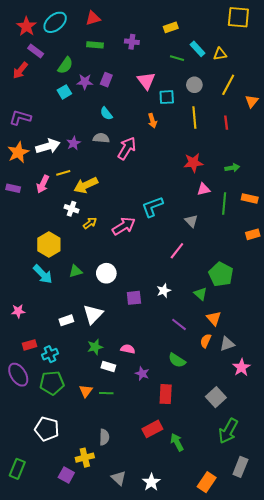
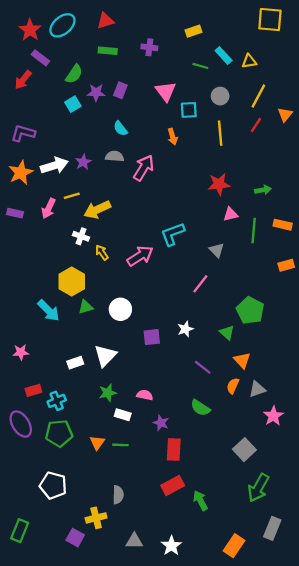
red line: (226, 123) -> (256, 125), moved, turned 40
yellow arrow: (90, 223) -> (102, 252), turned -88
yellow hexagon: (49, 245) -> (72, 281), moved
red rectangle: (166, 394) -> (174, 450), moved
gray triangle: (119, 478) -> (134, 541), turned -42

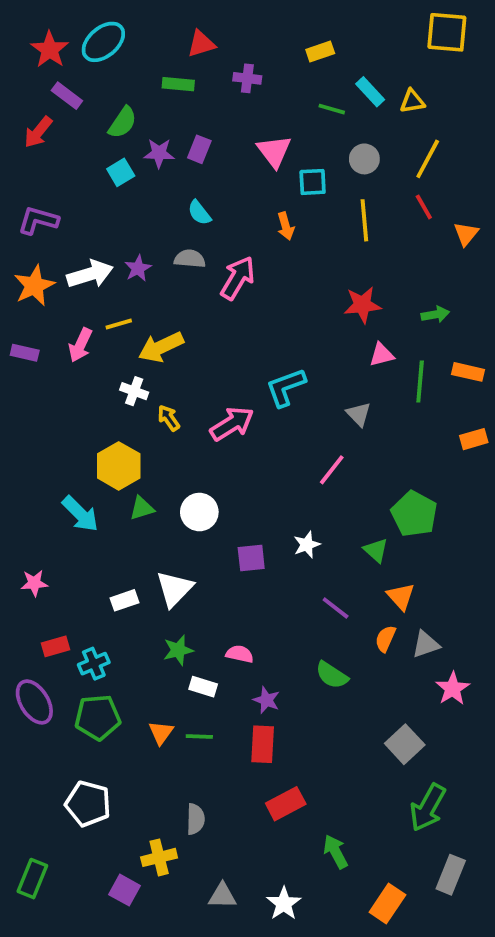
red triangle: (105, 21) -> (201, 44), moved
orange triangle: (285, 115) -> (466, 234), moved
red line: (256, 125) -> (424, 207), turned -63
red rectangle: (174, 450) -> (263, 744), moved
green arrow: (200, 501) -> (336, 852), moved

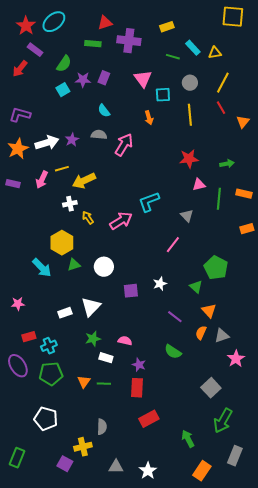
purple cross: (247, 78) -> (129, 41), size x1.6
white cross: (134, 391) -> (70, 204), turned -32
green arrow: (336, 852) -> (188, 439), moved

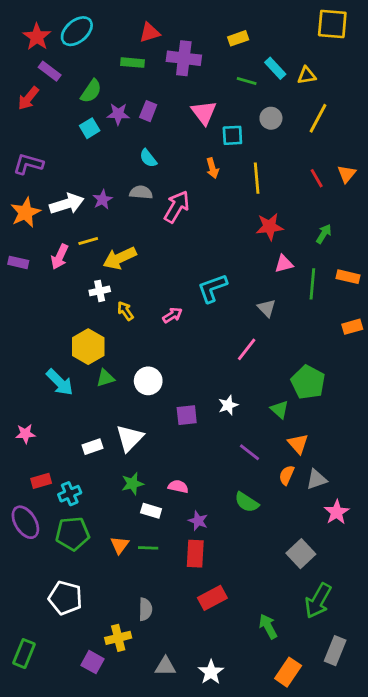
red line: (221, 108) -> (317, 178), moved
yellow line: (190, 115) -> (257, 178), moved
green arrow: (227, 164) -> (324, 234), turned -48
pink arrow: (121, 221) -> (172, 315), size x0.6

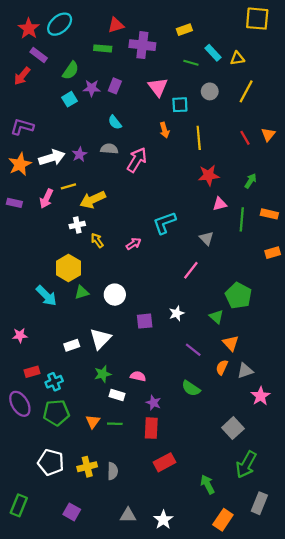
yellow cross: (118, 638) -> (87, 467), moved

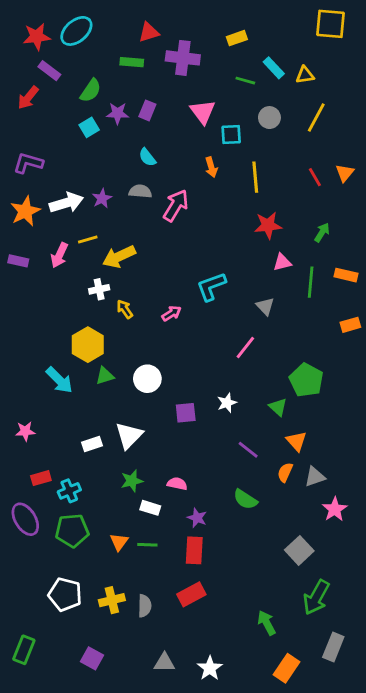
red star: (29, 29) -> (37, 37), turned 30
red rectangle: (164, 462) -> (191, 594), moved

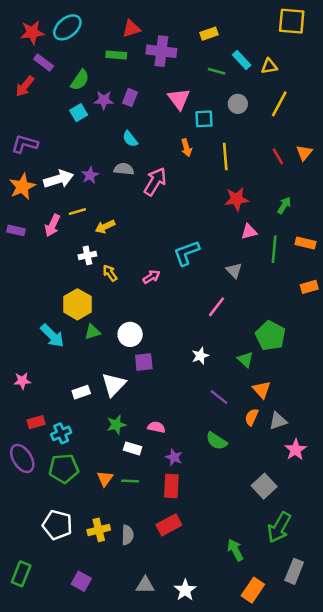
yellow arrow: (119, 257) -> (105, 227), size x0.7
purple square: (186, 413) -> (144, 362), moved

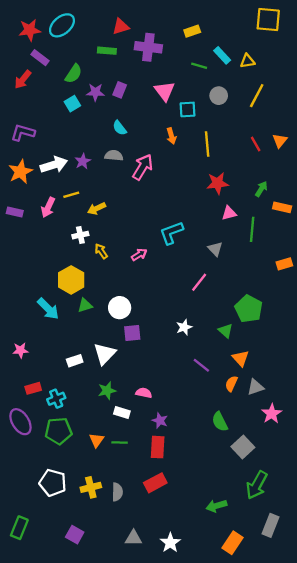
orange rectangle: (305, 243) -> (282, 207), moved
green semicircle: (217, 441) -> (220, 422), moved, turned 30
green arrow: (235, 550) -> (216, 506), turned -78

